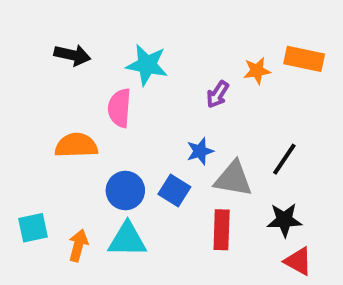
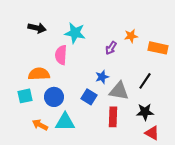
orange rectangle: (304, 59) -> (158, 48), moved
blue circle: (125, 191) -> (54, 97), moved
cyan square: (33, 228) -> (25, 96), moved
orange arrow: (78, 245) -> (40, 125), turned -77

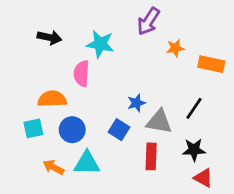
purple arrow: (111, 48) -> (148, 21), moved, size x1.5

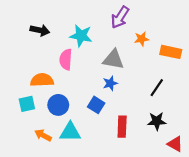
gray triangle: (159, 122) -> (113, 59), moved
red triangle: (203, 178) -> (175, 144), moved

